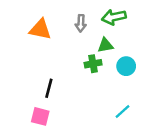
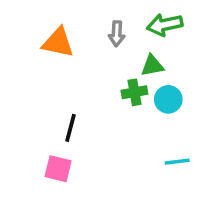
cyan circle: (126, 66) -> (168, 99), moved
cyan line: (122, 112) -> (177, 162), turned 35

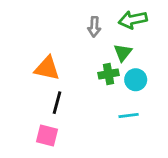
orange triangle: (58, 42) -> (47, 68), moved
green triangle: (152, 66) -> (123, 53), turned -42
cyan line: (177, 162) -> (129, 115), moved

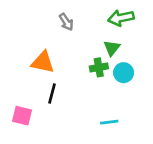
gray arrow: (94, 27) -> (66, 22), moved, turned -36
cyan line: (129, 115) -> (109, 122), moved
pink square: (47, 135) -> (22, 116), moved

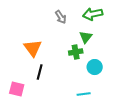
gray arrow: (66, 22) -> (61, 17), moved
orange triangle: (43, 62) -> (33, 48), turned 42
cyan circle: (124, 73) -> (95, 67), moved

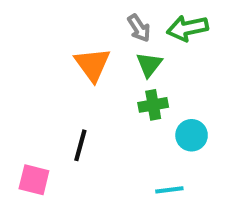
gray arrow: (61, 17) -> (139, 28), moved
green triangle: (86, 37) -> (149, 64), moved
orange triangle: (33, 48) -> (93, 64), moved

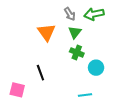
green cross: (153, 105) -> (77, 52), turned 32
black line: (80, 145) -> (40, 73), turned -35

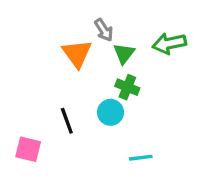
gray arrow: (70, 14) -> (104, 30), moved
green arrow: (94, 14) -> (169, 43), moved
cyan circle: (96, 68) -> (110, 112), moved

